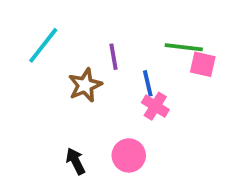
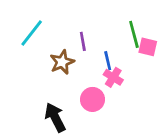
green line: (184, 47) -> (134, 34), turned 68
pink circle: (129, 155) -> (92, 99), moved
black arrow: (76, 161) -> (55, 117), size x1.5

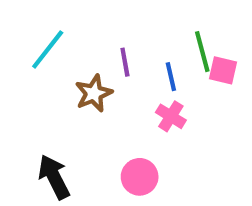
blue line: (108, 61) -> (171, 77), moved
pink circle: (92, 99) -> (140, 177), moved
black arrow: (55, 117) -> (54, 177), moved

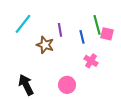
brown star: (94, 93) -> (45, 45), turned -30
pink cross: (171, 116) -> (91, 61), moved

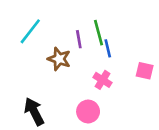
green line: (97, 25) -> (99, 33), moved
pink square: (107, 34) -> (145, 71), moved
pink cross: (91, 61) -> (103, 80), moved

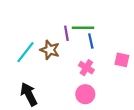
cyan line: (30, 31) -> (25, 52), moved
green line: (99, 33) -> (83, 28), turned -75
pink circle: (88, 112) -> (85, 94), moved

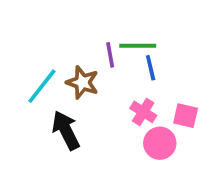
pink square: (122, 60) -> (186, 116), moved
black arrow: (29, 94) -> (66, 130), moved
pink circle: (85, 94) -> (160, 143), moved

